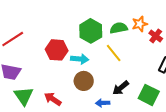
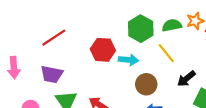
brown circle: (84, 81) -> (146, 84), moved
black arrow: (121, 88) -> (186, 79), moved

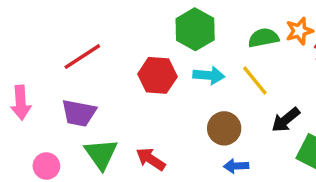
green hexagon: (141, 29) -> (195, 29), moved
cyan arrow: (128, 60) -> (209, 75), moved

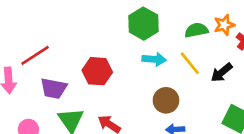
red line: (82, 57) -> (35, 55), moved
red hexagon: (157, 75) -> (97, 71), moved
black arrow: (286, 120) -> (222, 73), moved

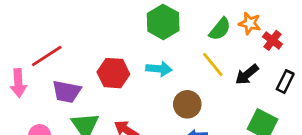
orange star: (224, 25) -> (250, 23), turned 30
green semicircle: (196, 30) -> (220, 29), turned 140
cyan arrow: (154, 59) -> (159, 69), moved

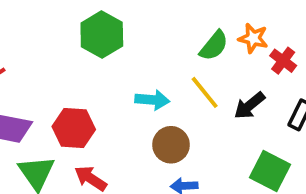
green hexagon: (163, 22) -> (102, 34), moved
cyan arrow: (159, 69) -> (152, 100), moved
red hexagon: (113, 73) -> (74, 128), moved

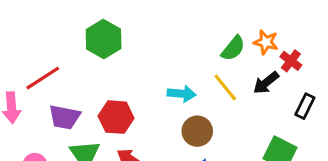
green hexagon: (102, 34) -> (104, 39), moved
black arrow: (249, 106) -> (266, 83), moved

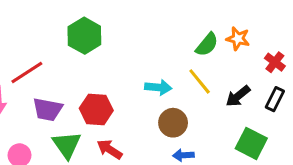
red cross: (291, 61) -> (275, 62), moved
black arrow: (266, 83) -> (238, 96), moved

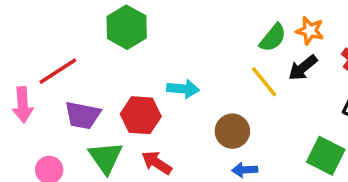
cyan arrow: (158, 87) -> (183, 89), moved
black arrow: (238, 96) -> (303, 68), moved

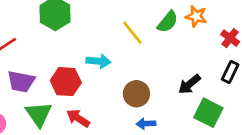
black arrow: (303, 68) -> (189, 84), moved
yellow line: (264, 82) -> (132, 33), moved

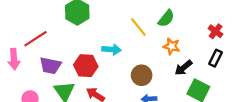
orange star: (196, 16) -> (172, 46), moved

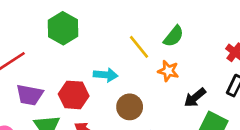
orange star: (172, 46) -> (168, 71), moved
brown circle: (142, 75) -> (130, 107), moved

